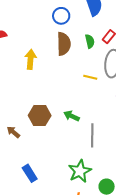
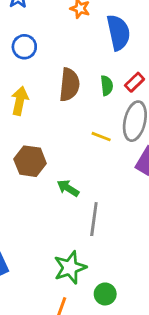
blue circle: (61, 16) -> (24, 47), moved
brown hexagon: (40, 115) -> (30, 161), moved

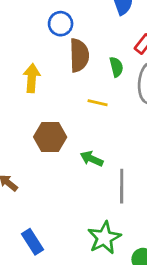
blue circle: (24, 47) -> (61, 24), moved
green semicircle: (107, 86) -> (116, 67), moved
yellow line: (101, 137) -> (98, 103), moved

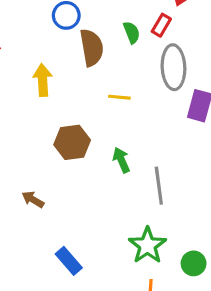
green semicircle: (116, 67) -> (132, 32), moved
green arrow: (92, 159) -> (121, 160), turned 50

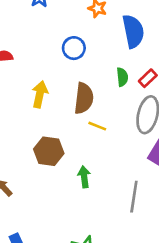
brown semicircle: (92, 48) -> (84, 98), moved
gray line: (159, 186) -> (134, 197), moved

